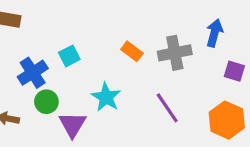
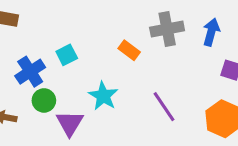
gray cross: (175, 53) -> (167, 29), moved

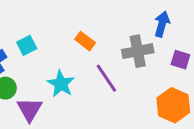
gray cross: (167, 29) -> (138, 51), moved
purple line: (164, 107) -> (106, 78), moved

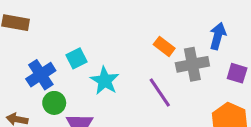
orange rectangle: (85, 41) -> (164, 46), moved
cyan star: (61, 84) -> (105, 81), moved

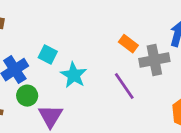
cyan square: (76, 58) -> (48, 55), turned -36

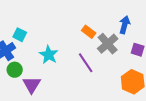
cyan square: (48, 55) -> (20, 35), moved
gray cross: (154, 60) -> (108, 44), turned -30

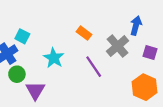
orange rectangle: (89, 32) -> (84, 33), moved

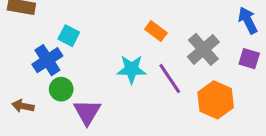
blue arrow: (136, 25) -> (248, 20), moved, turned -42
cyan star: (54, 58) -> (132, 69), moved, turned -30
orange hexagon: (145, 87) -> (216, 100), moved

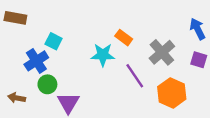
cyan star: (132, 69) -> (103, 55), moved

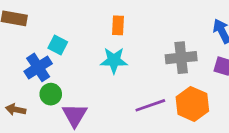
orange rectangle: (124, 38) -> (118, 25), moved, turned 56
gray cross: (162, 52) -> (181, 58), turned 35
purple line: (135, 76) -> (150, 105), moved, turned -75

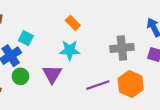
orange rectangle: (118, 25) -> (73, 23), turned -48
purple triangle: (75, 115) -> (52, 74), moved

